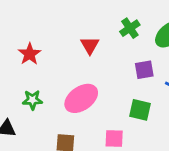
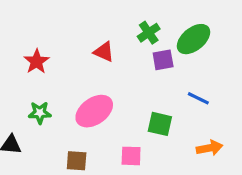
red triangle: (90, 45) -> (104, 52), turned -36
purple square: (144, 70) -> (163, 60), moved

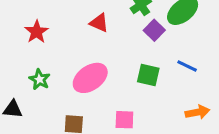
purple square: (163, 60) -> (154, 30), turned -36
green star: (40, 113) -> (40, 79), turned 30
green square: (160, 124) -> (148, 75), moved

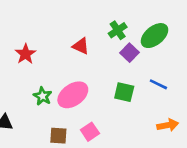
green star: (40, 79) -> (43, 96), moved
pink square: (124, 120) -> (90, 132), moved, turned -36

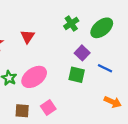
red triangle: (81, 46) -> (28, 37), moved, turned 40
purple square: (129, 53) -> (82, 53), moved
orange arrow: (168, 125) -> (113, 102), turned 35

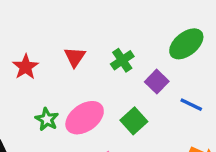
green cross: (71, 23) -> (122, 60), moved
green square: (77, 75) -> (134, 121), moved, turned 35

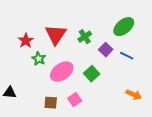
red triangle: (75, 57) -> (56, 35), size x1.6
blue line: (191, 105) -> (127, 56), moved
green star: (47, 119) -> (39, 59), moved

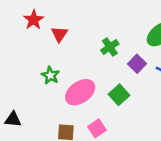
red triangle: (56, 35) -> (59, 34), moved, size x0.6
red star: (26, 41) -> (34, 20), moved

